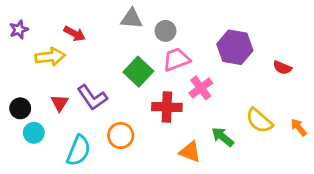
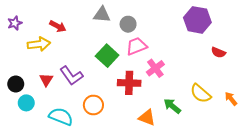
purple hexagon: (235, 47) -> (197, 20), moved
cyan semicircle: (79, 150) -> (61, 117), turned -90

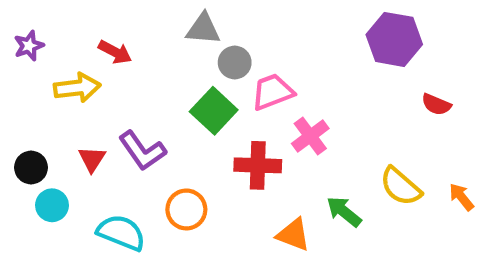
gray circle: (128, 24) -> (235, 63), moved

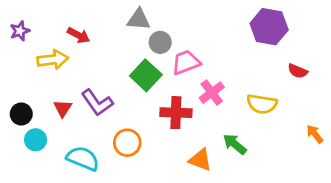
yellow semicircle: (401, 186) -> (262, 104), moved, turned -32

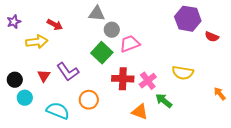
red semicircle: (298, 71) -> (212, 37), moved
pink cross: (212, 93) -> (148, 81), moved

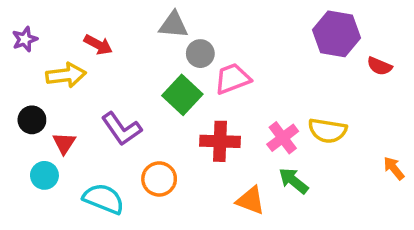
red triangle: (44, 76) -> (64, 143), moved
black circle: (15, 80) -> (32, 120), moved
pink cross: (148, 81) -> (283, 138), moved

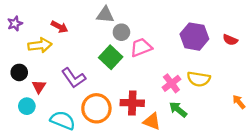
purple hexagon: (336, 34) -> (194, 37), moved
red cross: (220, 141) -> (132, 103), moved
orange circle: (159, 179) -> (96, 108), size x1.4

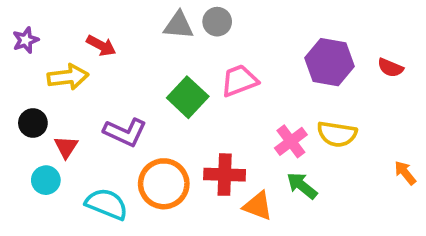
gray circle: (121, 32) -> (217, 22), moved
purple L-shape: (74, 78) -> (125, 132), turned -30

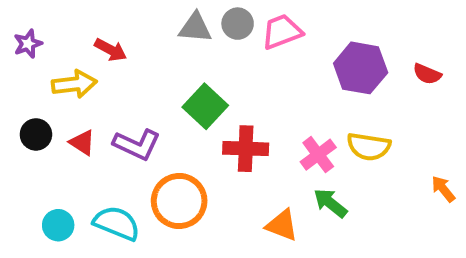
pink trapezoid: (239, 81) -> (282, 32), moved
red triangle: (66, 147) -> (82, 143), moved, turned -30
red cross: (225, 175) -> (246, 149), moved
cyan circle: (46, 180) -> (58, 225), moved

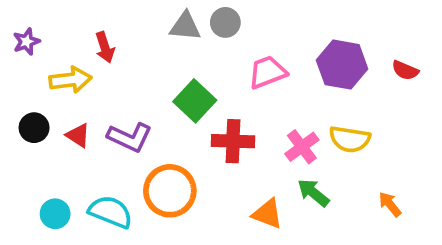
pink trapezoid: (282, 32) -> (267, 72), moved
red arrow: (111, 50) -> (105, 47), turned 44
orange arrow: (443, 189) -> (390, 204), moved

